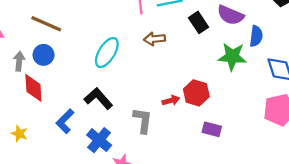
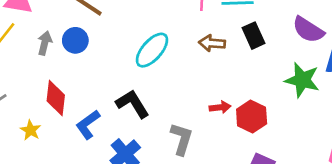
black rectangle: (198, 22) -> (254, 36), moved
red diamond: (33, 88) -> (56, 98), moved
red arrow: (171, 100) -> (220, 107), moved

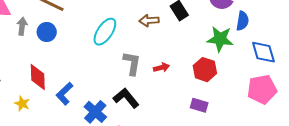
gray arrow: (45, 43) -> (22, 26), moved
black L-shape: (133, 104) -> (126, 98), moved
red hexagon: (252, 116) -> (205, 70), moved
gray L-shape: (182, 139) -> (132, 63), moved

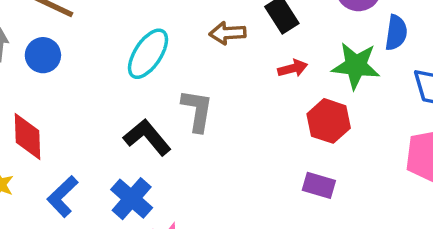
red arrow: (161, 68) -> (293, 68), moved
blue L-shape: (64, 94) -> (63, 196), moved
black L-shape: (126, 98) -> (147, 137), moved

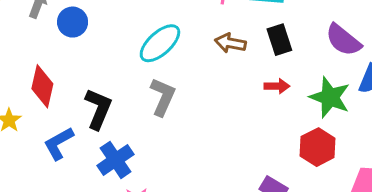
gray L-shape: (197, 110) -> (163, 97), moved
red hexagon: (329, 121) -> (318, 147), moved
black L-shape: (147, 137) -> (98, 109), moved, turned 48

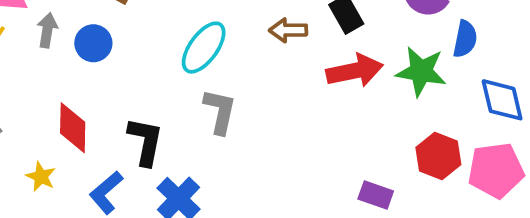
red arrow: (277, 86) -> (355, 71), size x1.8
red hexagon: (318, 147) -> (438, 156), moved

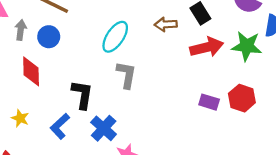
red diamond: (73, 128) -> (31, 71), moved
red hexagon: (438, 156) -> (242, 98), moved
purple rectangle: (376, 195) -> (209, 102), moved

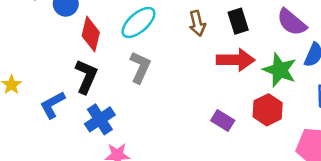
brown arrow: (166, 24) -> (197, 23), turned -115
red diamond: (31, 71) -> (91, 34), moved
red hexagon: (242, 98) -> (268, 110), moved

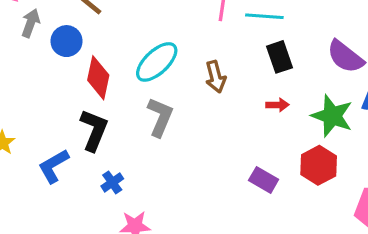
brown arrow: (197, 23) -> (216, 77), moved
red arrow: (236, 60) -> (277, 105), size x0.5
blue cross: (100, 119) -> (112, 182), size x0.6

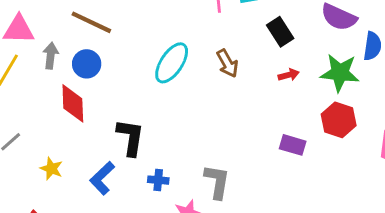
red diamond: (98, 78) -> (73, 103), moved
gray L-shape: (160, 117) -> (217, 182), moved
blue cross: (112, 182) -> (158, 180), turned -36

